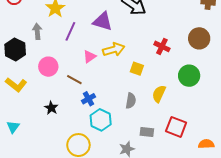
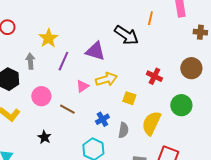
yellow semicircle: (159, 94) -> (151, 123), size x1.4
blue cross: (89, 99) -> (102, 119), moved

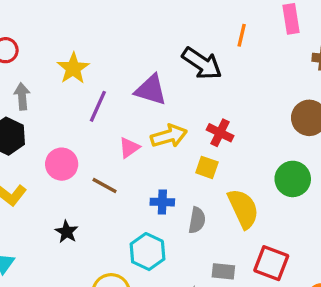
gray arrow: (30, 61) -> (22, 96), moved
red cross: (154, 76) -> (220, 133), moved
blue cross: (102, 119) -> (162, 202), turned 32
yellow semicircle: (151, 123) -> (243, 209), turned 130

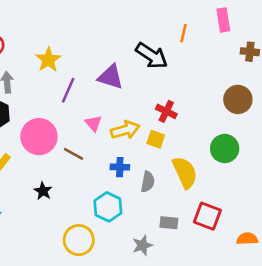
yellow arrow: (169, 136) -> (125, 130), moved
pink triangle: (129, 148) -> (93, 123), turned -36
pink circle: (62, 164) -> (39, 137), size x1.4

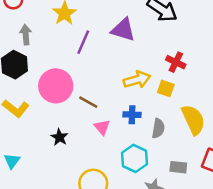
pink triangle: (93, 123) -> (102, 127), moved
cyan hexagon: (108, 207) -> (135, 158), moved

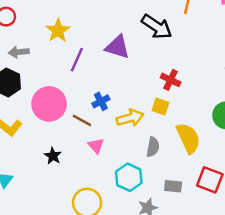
gray arrow: (26, 35) -> (19, 52), turned -90
yellow arrow: (137, 80) -> (130, 118), moved
blue cross: (132, 115) -> (101, 101), moved, turned -30

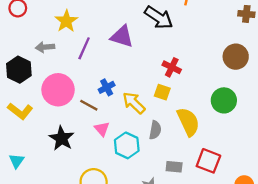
gray arrow: (19, 52) -> (45, 47), moved
yellow arrow: (130, 118) -> (134, 103), turned -120
black star: (53, 156) -> (62, 138), size x1.5
cyan hexagon: (129, 177) -> (127, 145), moved

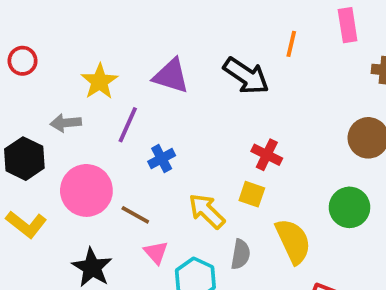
purple triangle: (122, 36) -> (171, 76), moved
blue cross: (107, 87) -> (162, 159), moved

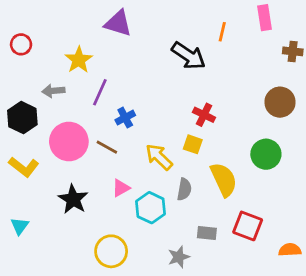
purple triangle: (171, 76) -> (118, 23), moved
brown line: (135, 215) -> (107, 147), moved
pink triangle: (156, 252) -> (121, 188), turned 42

